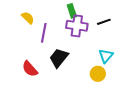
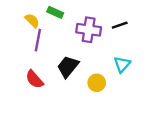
green rectangle: (72, 11) -> (55, 12), moved, turned -48
purple line: (44, 33) -> (38, 40), moved
yellow circle: (98, 74) -> (97, 83), moved

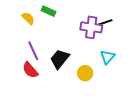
purple cross: (89, 30) -> (91, 27), moved
purple line: (38, 40) -> (33, 51), moved, turned -36

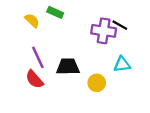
black line: (105, 22) -> (120, 25), turned 48
cyan triangle: (107, 57) -> (122, 64), turned 42
black trapezoid: (60, 59) -> (68, 67), turned 50

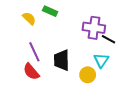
black line: (120, 25) -> (109, 39), moved
cyan triangle: (122, 64) -> (101, 60), moved, turned -49
black trapezoid: (68, 67) -> (62, 60), turned -90

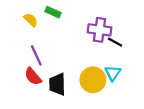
black trapezoid: (62, 60) -> (57, 84), moved
cyan triangle: (101, 60) -> (113, 73), moved
yellow circle: (88, 75) -> (93, 80), size x1.5

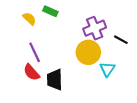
purple cross: (100, 30) -> (95, 28), turned -30
black line: (115, 42) -> (121, 40), moved
yellow circle: (93, 80) -> (88, 52), moved

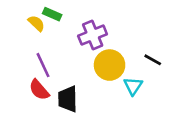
green rectangle: (50, 11) -> (52, 14), moved
purple cross: (95, 28) -> (93, 35), moved
black line: (121, 40) -> (153, 60), moved

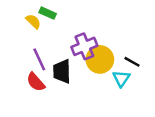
purple cross: (93, 35) -> (84, 46), moved
black line: (153, 60) -> (132, 62), moved
black trapezoid: (68, 99) -> (62, 71), moved

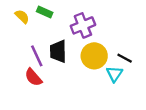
yellow semicircle: (33, 21) -> (22, 16), moved
purple cross: (84, 46) -> (83, 25), moved
black trapezoid: (62, 71) -> (58, 51), moved

